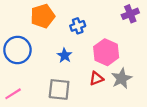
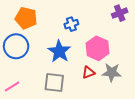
orange pentagon: (43, 16) -> (26, 18), moved, turned 30
blue star: (65, 55) -> (59, 51), size x1.6
gray star: (122, 78) -> (112, 72), turned 30

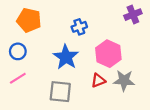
blue circle: (16, 46) -> (18, 51), size x0.6
pink line: (12, 87) -> (18, 78), moved

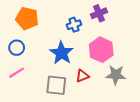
purple cross: (133, 15) -> (99, 13), moved
red triangle: (98, 80) -> (82, 76), moved

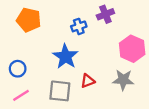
blue circle: (17, 48) -> (18, 69), moved
pink hexagon: (101, 50) -> (132, 49), moved
pink line: (17, 73) -> (21, 95), moved

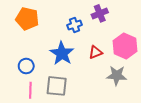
blue circle: (18, 69) -> (26, 66), moved
red triangle: (88, 81) -> (96, 52), moved
pink line: (21, 95) -> (30, 90), moved, turned -56

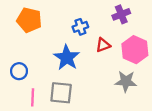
purple cross: (100, 13) -> (121, 14), moved
red triangle: (96, 52) -> (103, 45), moved
blue circle: (26, 66) -> (19, 71), moved

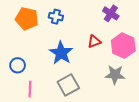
purple cross: (121, 14) -> (111, 13), turned -35
blue cross: (80, 27) -> (56, 17), moved, turned 32
gray square: (61, 93) -> (68, 85), moved, turned -35

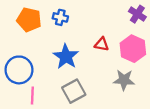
purple cross: (111, 13) -> (137, 14), moved
red triangle: (94, 41) -> (102, 44), turned 32
blue circle: (18, 65) -> (19, 70), size x1.6

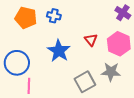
red triangle: (102, 44) -> (91, 40), turned 40
gray square: (74, 91) -> (85, 82), moved

